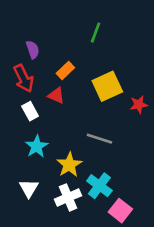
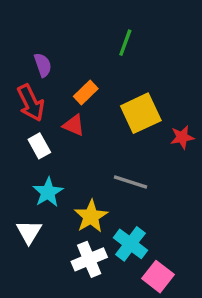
white triangle: (29, 188) -> (29, 232), moved

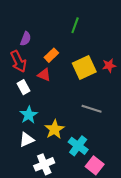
purple semicircle: (43, 65) -> (26, 39), turned 40
red star: (182, 137) -> (109, 65), moved
gray line: (130, 182) -> (92, 109), moved
white triangle: (29, 232) -> (27, 140), moved, turned 35
white cross: (89, 259) -> (44, 164), moved

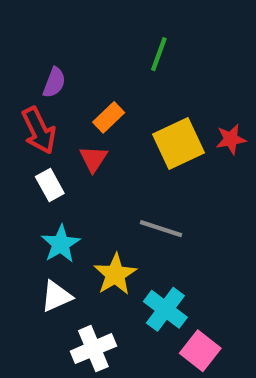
red triangle: (44, 75) -> (93, 159), turned 40
gray line: (92, 109) -> (161, 229), moved

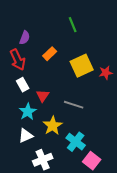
green line: (159, 54) -> (73, 25), turned -42
red star: (231, 139) -> (106, 73), moved
red triangle: (93, 159) -> (43, 96), moved

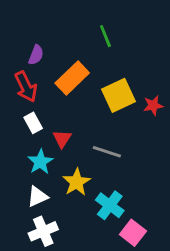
orange rectangle: (50, 54) -> (72, 78), size x1.6
white cross: (43, 160) -> (43, 231), moved

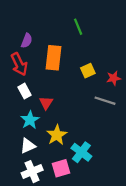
orange rectangle: (72, 78) -> (53, 58), turned -40
yellow square: (118, 95) -> (88, 71), size x0.6
gray line: (107, 152) -> (105, 101), moved
pink square: (133, 233) -> (61, 168), moved, turned 36

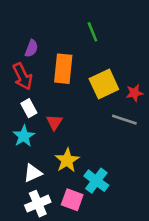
yellow square: (88, 71) -> (104, 84), size x1.6
cyan star: (30, 120) -> (24, 136), moved
pink square: (61, 168) -> (72, 200), turned 36

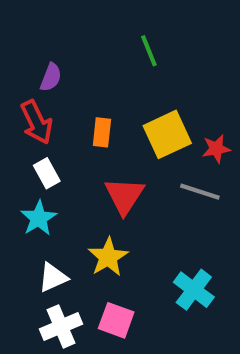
orange rectangle: (63, 69) -> (102, 132), moved, size x0.6
red triangle: (54, 122) -> (124, 196), moved, size x1.5
cyan cross: (96, 181) -> (194, 290), moved

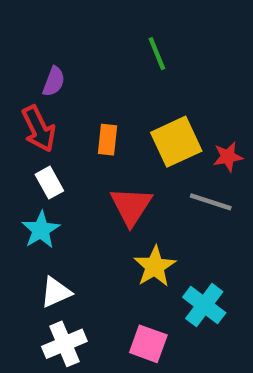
yellow star: (108, 257) -> (155, 266), moved
pink square: (116, 320) -> (148, 344), moved

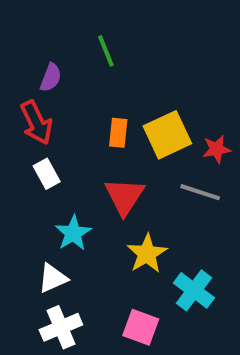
green line: (157, 54) -> (106, 51), moved
orange rectangle: (107, 140) -> (118, 133), moved
cyan star: (41, 230) -> (73, 233), moved

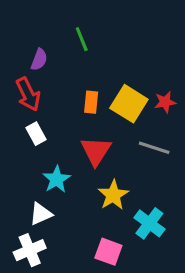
yellow square: (167, 135) -> (129, 104), turned -33
red star: (217, 149) -> (165, 102), moved
white cross: (61, 327) -> (30, 250), moved

